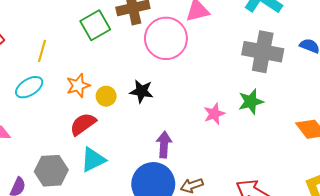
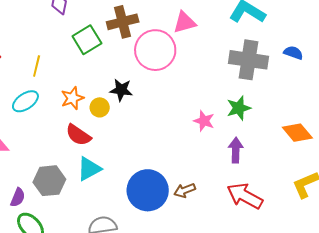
black star: (142, 91) -> (121, 90), moved
pink star: (214, 114) -> (204, 121), turned -30
red semicircle: (83, 124) -> (78, 135), turned -108
purple arrow: (164, 145) -> (236, 150), moved

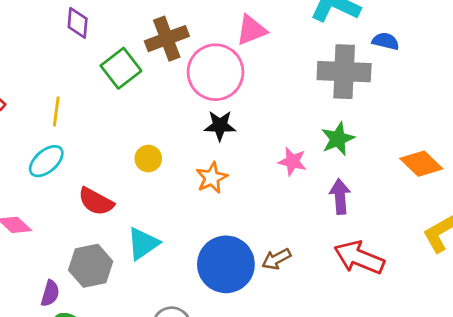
blue semicircle: (293, 53) -> (386, 41), moved
black star: (121, 90) -> (220, 126), moved
orange star: (72, 98) -> (212, 178), moved
red semicircle: (78, 135) -> (96, 202), moved

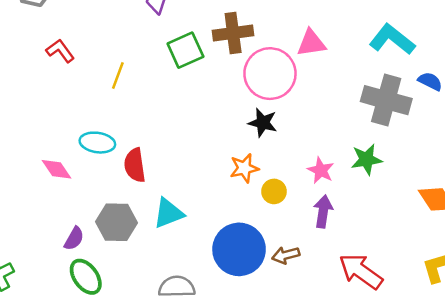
yellow circle: (148, 159) -> (274, 191), moved
cyan ellipse: (46, 161) -> (97, 143), moved, turned 36
purple arrow: (340, 197) -> (323, 211), moved
red semicircle: (96, 202) -> (135, 165), turned 40

